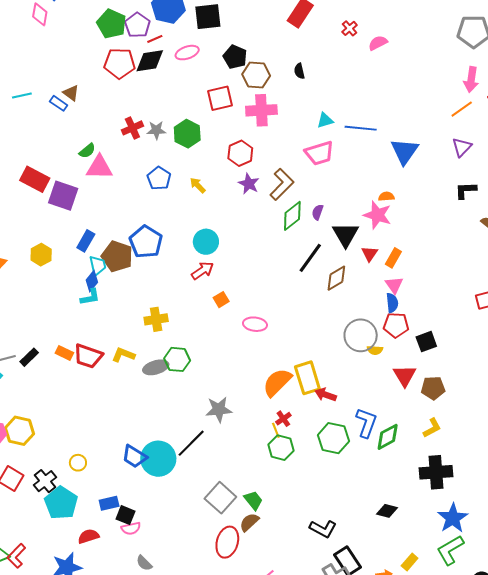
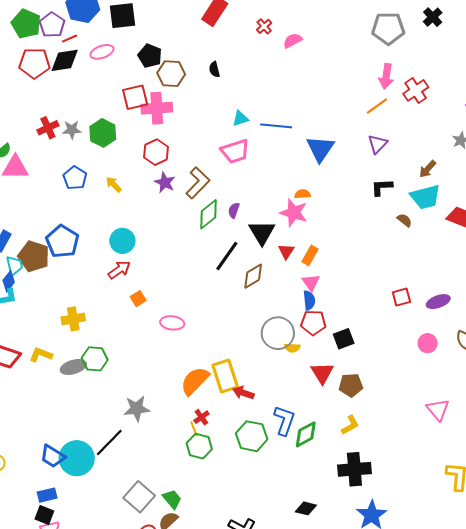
pink cross: (261, 110) -> (157, 108), moved
blue rectangle: (109, 503) -> (47, 495), moved

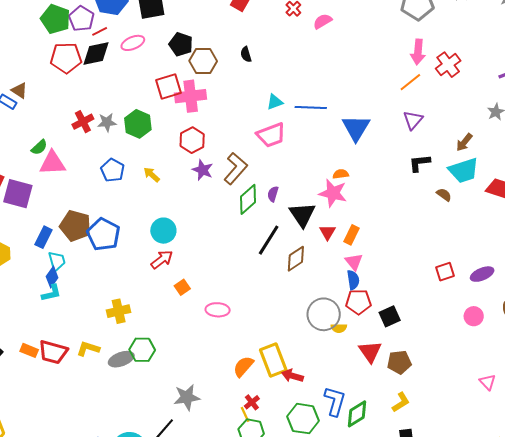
brown pentagon: (34, 256) -> (75, 226), moved
orange semicircle: (195, 381) -> (243, 366), size x0.7
pink triangle: (438, 410) -> (488, 382), size x0.7

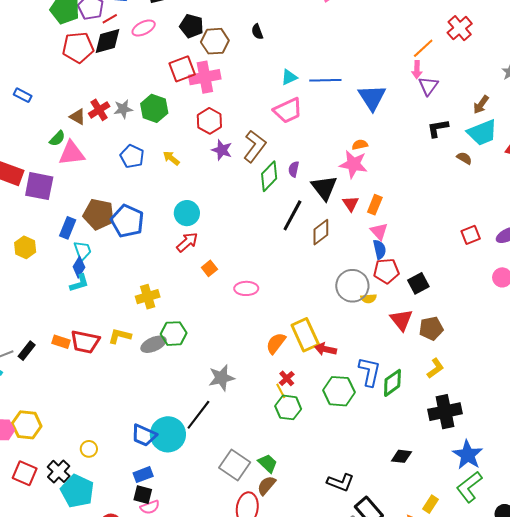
pink arrow: (418, 52) -> (417, 70), moved, size x0.7
brown triangle: (19, 91) -> (78, 117), moved

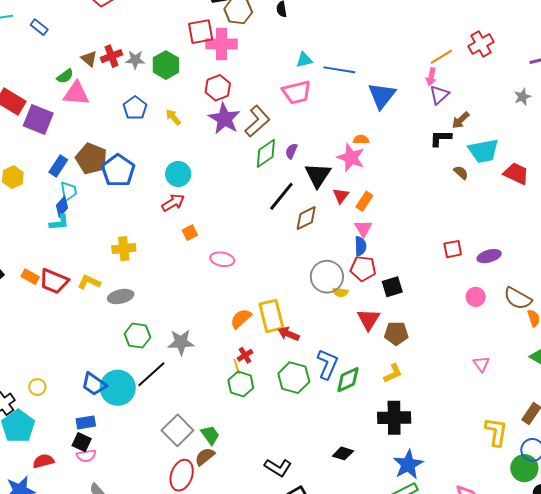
brown arrow: (481, 105) -> (461, 120), moved
purple star: (222, 150) -> (224, 119), size x1.5
green hexagon: (174, 334) -> (137, 336), moved

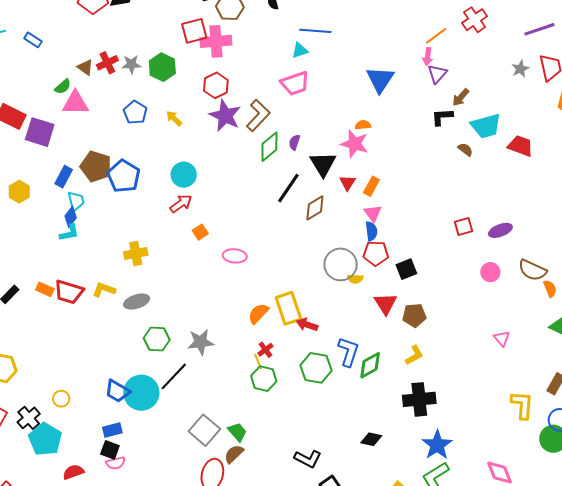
blue line: (339, 70) -> (315, 31), moved

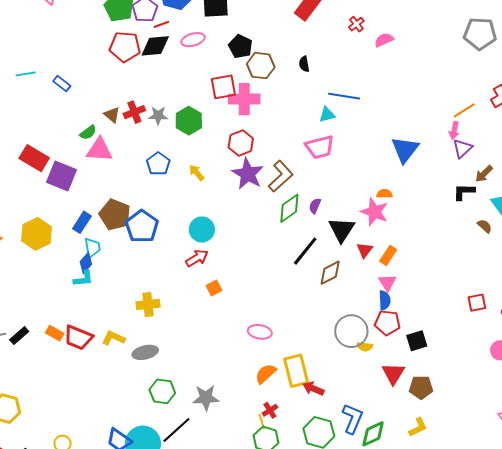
yellow hexagon: (19, 192) -> (37, 234), size x1.4
pink ellipse: (235, 256) -> (260, 332), moved

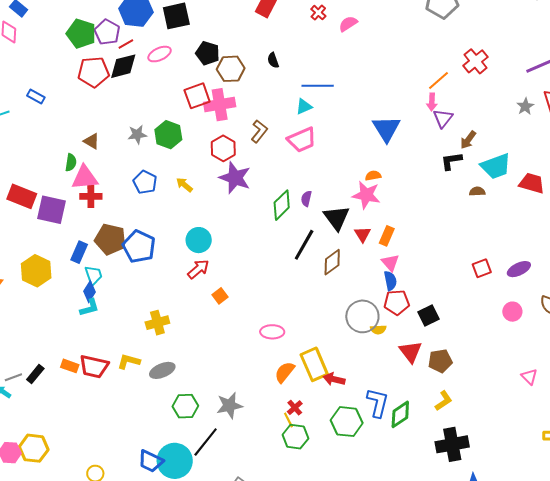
blue rectangle: (62, 84) -> (36, 96), moved
red cross: (134, 112) -> (91, 196), moved, turned 30
green semicircle: (88, 133) -> (71, 162), turned -36
brown L-shape: (281, 176) -> (259, 131), moved, size x0.7
brown semicircle: (485, 226) -> (477, 191), turned -35

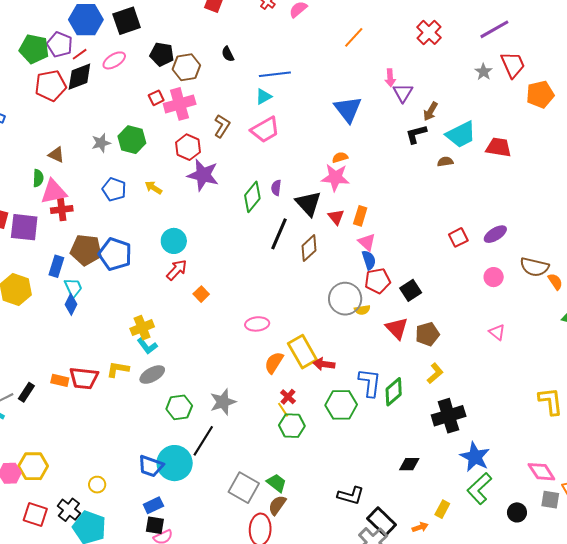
orange line: (439, 81) -> (354, 37), moved
red square: (197, 96) -> (156, 98), size x0.6
cyan L-shape: (89, 308) -> (147, 346), moved, turned 75
pink triangle: (529, 377) -> (497, 332), moved

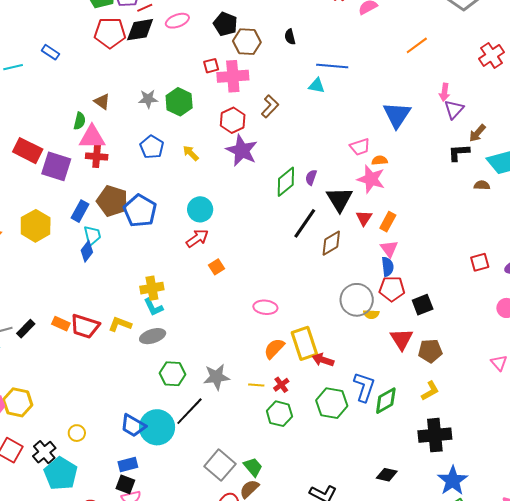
cyan triangle: (264, 97) -> (317, 86), turned 30
pink trapezoid: (265, 130) -> (360, 147), moved, size x0.7
yellow line: (283, 410) -> (256, 385), moved, turned -63

